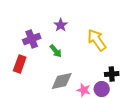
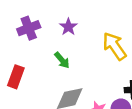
purple cross: (32, 39) -> (29, 28), moved

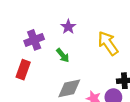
purple cross: (29, 28) -> (34, 40), moved

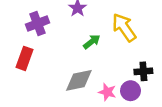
green arrow: (63, 55) -> (92, 42), moved, turned -88

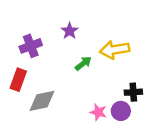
yellow arrow: (124, 27) -> (115, 50), turned -64
gray diamond: (79, 80) -> (42, 101), moved

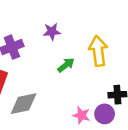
purple star: (70, 31) -> (52, 32), turned 30
yellow arrow: (115, 50) -> (98, 51), turned 92

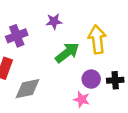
green arrow: (66, 65) -> (67, 53), size x1.5
purple circle: (105, 114) -> (91, 79), moved

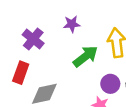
purple cross: (17, 36) -> (33, 39), turned -30

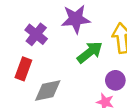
purple star: (72, 24) -> (76, 19), size x1.6

